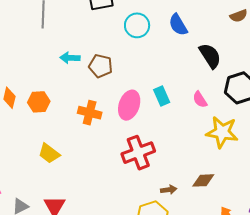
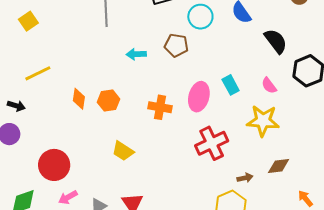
brown pentagon: (101, 66) -> (176, 45), moved
yellow star: (222, 132) -> (263, 121), moved

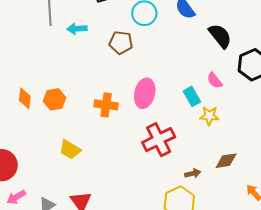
cyan arrow: (136, 54) -> (77, 29), moved
cyan rectangle: (231, 85) -> (192, 96), moved
yellow star: (263, 121) -> (209, 116), size x0.6

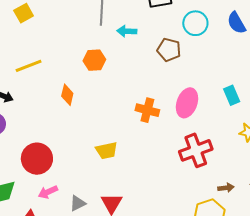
cyan rectangle: (192, 96) -> (232, 95), moved
orange hexagon: (54, 99) -> (94, 60), moved
yellow trapezoid: (70, 150) -> (107, 151), turned -50

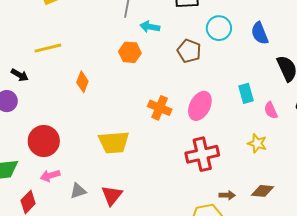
orange hexagon: (94, 60) -> (130, 52), moved
cyan rectangle: (232, 95) -> (246, 93), moved
yellow trapezoid: (107, 151) -> (114, 142), size x1.4

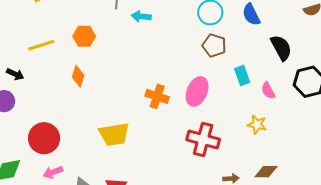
brown pentagon: (189, 51) -> (214, 46), moved
orange hexagon: (130, 52) -> (84, 36), moved
red cross: (202, 154) -> (203, 139), turned 32

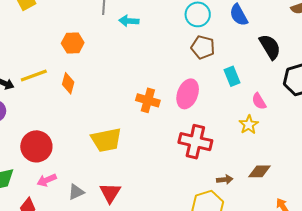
yellow line: (41, 45) -> (34, 75), moved
pink semicircle: (268, 91) -> (259, 101), moved
yellow star: (257, 125) -> (249, 125), turned 30

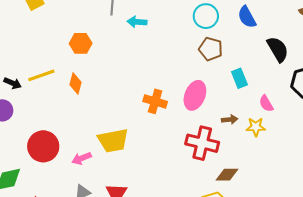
yellow star: (249, 125) -> (256, 127), turned 30
brown diamond: (259, 171) -> (227, 175), moved
pink arrow: (47, 180) -> (82, 158), moved
brown arrow: (225, 180) -> (230, 119), moved

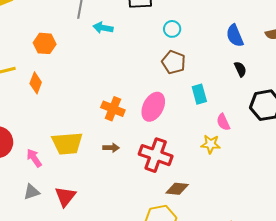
cyan circle: (206, 16) -> (172, 29), size x0.7
blue semicircle: (247, 17) -> (235, 36), moved
black semicircle: (278, 49) -> (240, 69), size x0.6
brown arrow: (230, 119) -> (111, 148), moved
pink arrow: (82, 158) -> (34, 158), turned 72

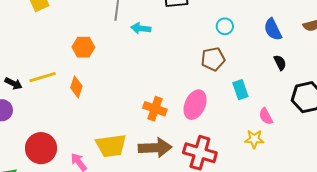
cyan circle: (172, 29) -> (225, 26), moved
brown pentagon: (174, 62) -> (213, 59), turned -30
brown arrow: (111, 148) -> (155, 148), size x2.0

